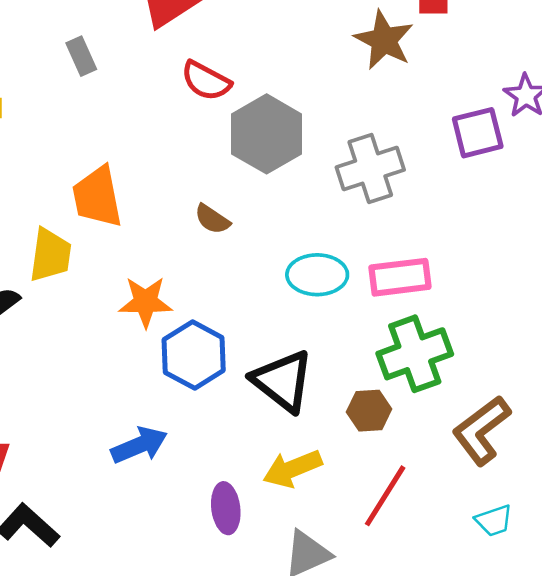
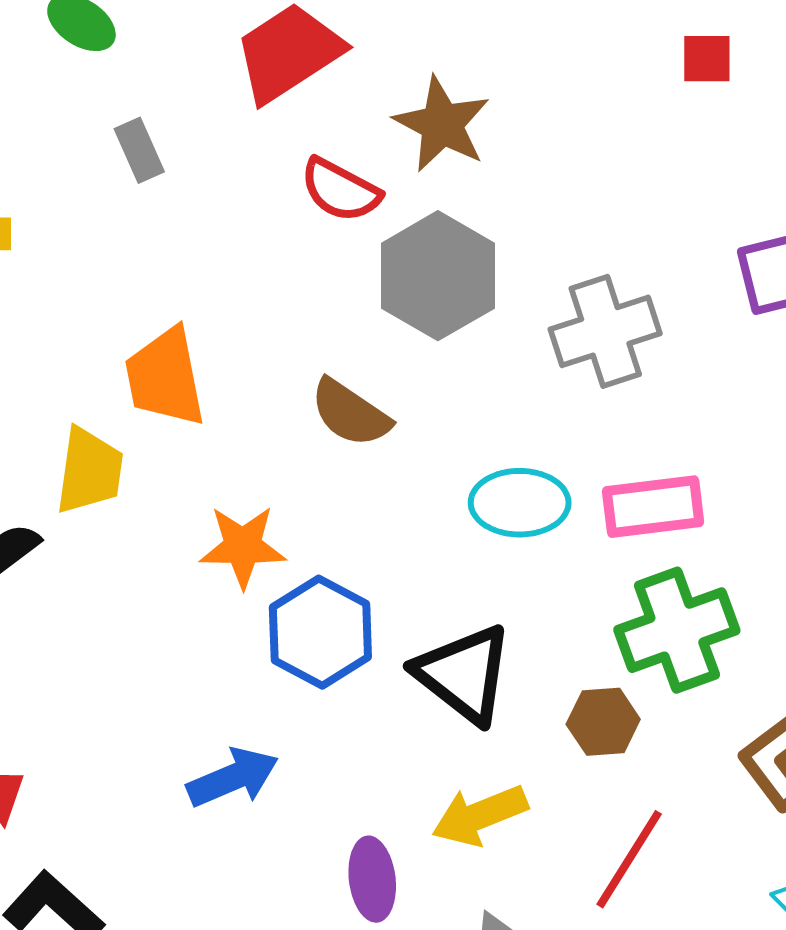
brown star: (384, 40) -> (442, 124), moved
brown semicircle: (212, 219) -> (350, 413), size x1.4

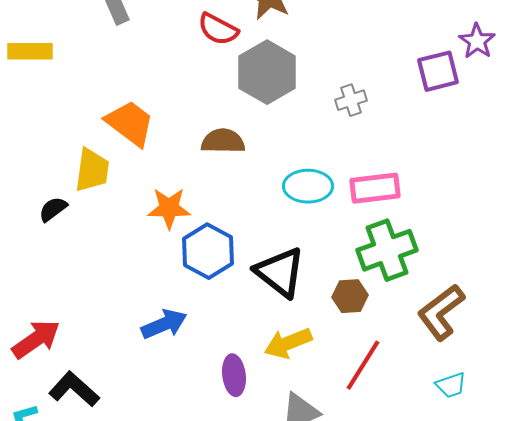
gray cross: (605, 331) -> (351, 100), size x0.6
orange trapezoid: (165, 377) -> (130, 123), turned 138
brown semicircle: (350, 413) -> (223, 141), turned 147

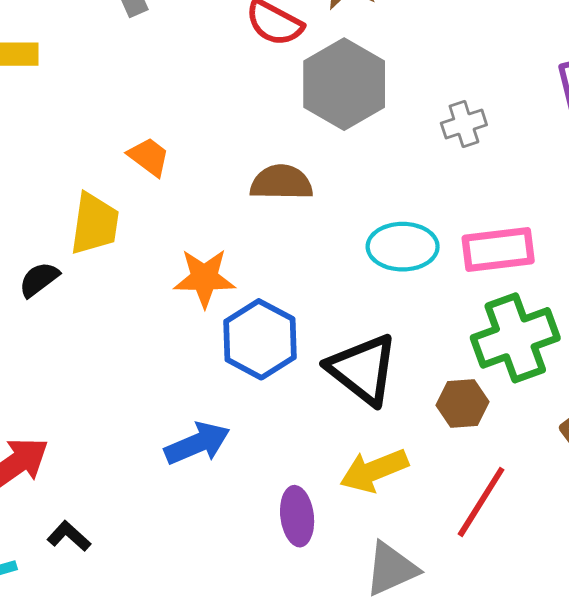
orange trapezoid: (130, 123) -> (149, 157), size x0.6
black L-shape: (74, 389) -> (69, 536), size x0.6

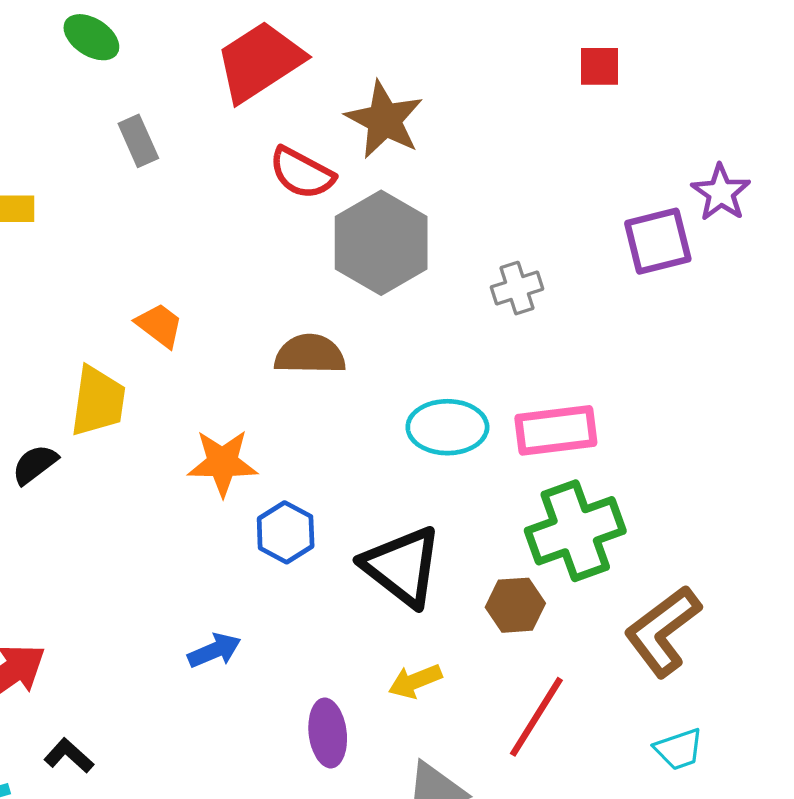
blue hexagon: (260, 339) -> (286, 532), size x0.7
blue arrow: (197, 443) -> (214, 650), size x0.7
yellow arrow: (374, 471) -> (415, 681), size x0.7

